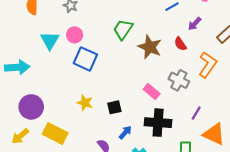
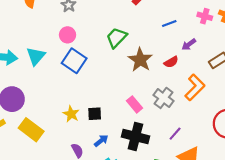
cyan triangle: (50, 40) -> (36, 56), moved
red semicircle: (180, 44) -> (171, 62), turned -96
yellow star: (85, 103) -> (71, 114), moved

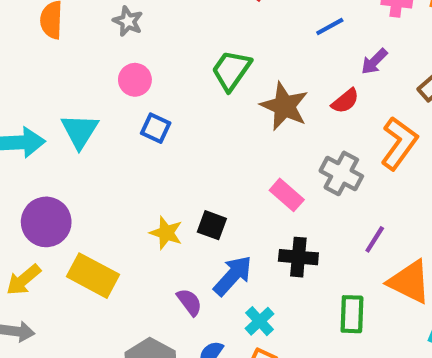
blue square: (74, 61) -> (156, 128), size x0.6
black square: (95, 114) -> (212, 225), turned 32
black cross: (135, 137) -> (298, 257), size x0.7
blue arrow: (101, 141) -> (233, 276), size x1.5

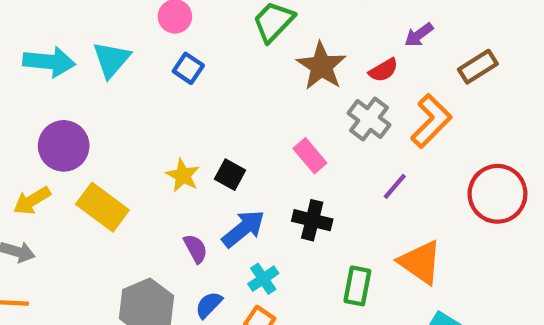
gray cross: (341, 173) -> (369, 119), moved
purple line: (375, 239) -> (395, 186), moved

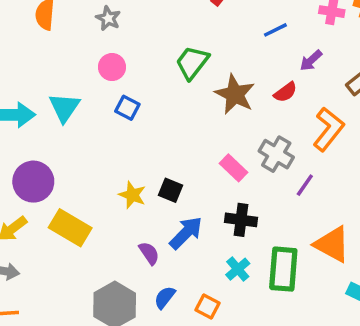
gray cross: (369, 119) -> (276, 154), moved
cyan cross: (263, 279) -> (238, 269), moved
green rectangle: (357, 286) -> (283, 269), size x1.4

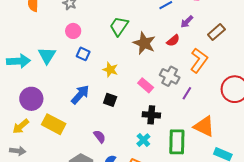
yellow star: (132, 195) -> (110, 70), moved
blue arrow: (186, 233) -> (80, 95), moved
cyan cross: (238, 269) -> (143, 140), moved

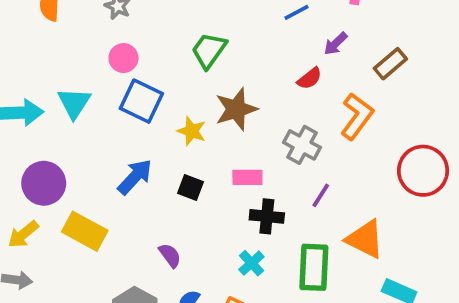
brown star: (144, 43) -> (236, 109), moved, turned 30
blue square: (83, 54) -> (141, 101), size x1.6
pink rectangle: (146, 85) -> (247, 177), moved, turned -42
purple line: (187, 93) -> (321, 195), moved

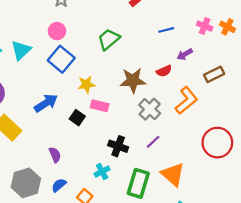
brown star: (236, 109) -> (133, 80), moved
yellow star: (192, 131) -> (86, 84), turned 30
pink rectangle: (247, 177) -> (100, 106), moved

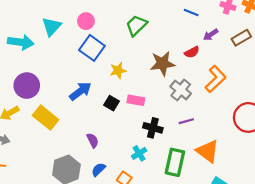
blue line: (166, 30) -> (191, 12), turned 40
cyan triangle: (21, 50) -> (51, 27), moved
brown rectangle: (214, 74) -> (241, 38), moved
pink rectangle: (100, 106) -> (136, 100), moved
purple line: (153, 142) -> (186, 121), turned 32

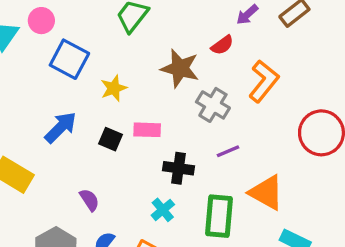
pink circle: (86, 21) -> (41, 21), moved
brown star: (163, 63) -> (180, 68), turned 30

